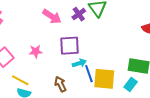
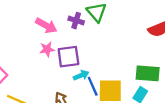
purple cross: (79, 14) -> (76, 21), turned -32
pink star: (36, 51) -> (47, 49), moved

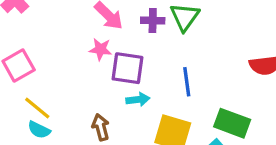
purple cross: (76, 21) -> (153, 21), turned -32
blue line: (93, 86) -> (187, 82), moved

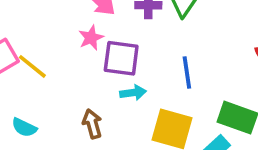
pink star: (100, 49) -> (91, 38), turned -30
yellow line: (37, 108) -> (32, 66), moved

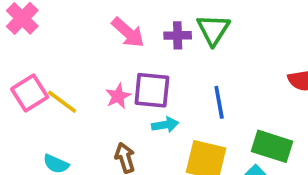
pink star: (91, 38) -> (118, 96), moved

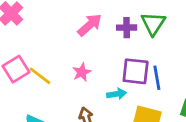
pink arrow: (128, 32) -> (90, 25), turned -84
purple square: (152, 90) -> (136, 71), moved

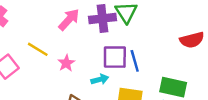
purple cross: (127, 28) -> (103, 18), size x1.5
yellow line: (40, 76) -> (38, 49), moved

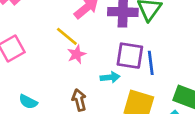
yellow line: (38, 49) -> (67, 36), moved

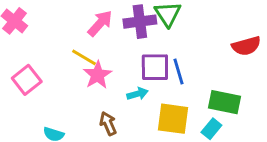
pink star: (77, 54) -> (97, 75), size x1.4

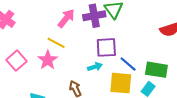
blue line: (179, 71) -> (128, 64), moved, turned -30
pink star: (97, 75) -> (48, 60), moved

